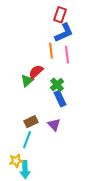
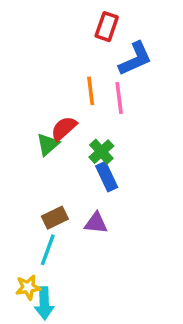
blue L-shape: (64, 33) -> (135, 59), moved
purple triangle: (54, 125) -> (96, 223), turned -40

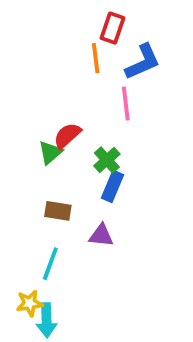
orange line: (91, 91) -> (96, 58), moved
blue rectangle: (107, 177) -> (113, 186), turned 48
brown rectangle: (55, 218) -> (58, 211), moved, turned 35

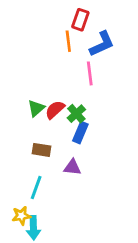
red semicircle: (67, 135) -> (55, 110), moved

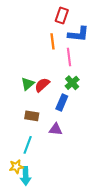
orange line: (68, 41) -> (52, 41), moved
blue L-shape: (102, 44) -> (78, 34), turned 30
green cross: (76, 114) -> (72, 83), moved

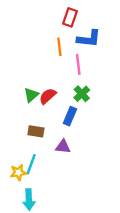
yellow star: (16, 167) -> (18, 172), moved

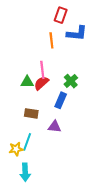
pink line: (78, 64) -> (42, 70), moved
green triangle: (31, 95) -> (27, 82), turned 40

